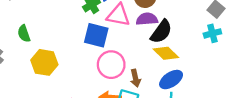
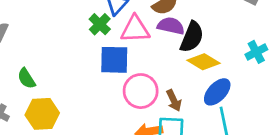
purple semicircle: (147, 19) -> (171, 26), turned 30
cyan cross: (212, 33) -> (256, 52), moved
yellow hexagon: (44, 62) -> (42, 114), moved

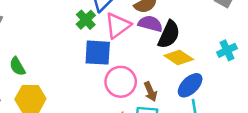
pink triangle: (135, 29) -> (118, 25), turned -36

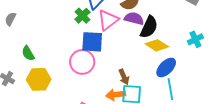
pink circle: (121, 82) -> (82, 62), moved
brown arrow: (150, 92) -> (124, 77), moved

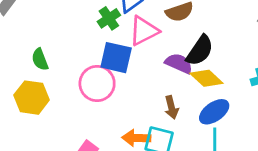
purple semicircle: (134, 18) -> (179, 63), moved
green semicircle: (28, 53) -> (40, 59), moved
brown arrow: (124, 77) -> (171, 107), moved

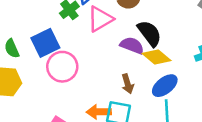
black semicircle: (200, 51) -> (149, 33), turned -68
blue square: (116, 58) -> (45, 43), moved, turned -36

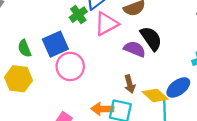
yellow diamond: (157, 57) -> (155, 95), moved
blue ellipse: (165, 86) -> (178, 87), moved

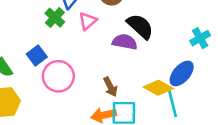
pink triangle: (106, 24) -> (88, 21), size x0.7
blue square: (55, 44) -> (37, 55), size x0.7
brown arrow: (130, 84) -> (110, 87), moved

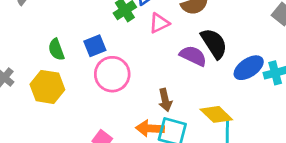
blue ellipse: (182, 73) -> (249, 68), moved

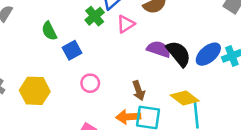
black semicircle: (214, 43) -> (179, 54), moved
green semicircle: (56, 49) -> (49, 31), moved
pink circle: (112, 74) -> (90, 83), moved, size x0.6

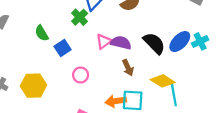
pink triangle: (126, 24) -> (104, 41), moved
purple semicircle: (159, 49) -> (121, 43), moved
brown arrow: (139, 91) -> (128, 68), moved

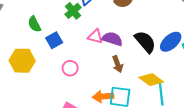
pink triangle: (104, 41) -> (95, 36), turned 49
yellow hexagon: (34, 86) -> (22, 61), moved

